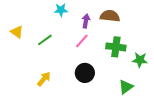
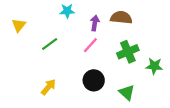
yellow triangle: (17, 32) -> (19, 25), moved, turned 32
green cross: (116, 47) -> (128, 52), turned -30
green triangle: (126, 87) -> (127, 93), moved, turned -42

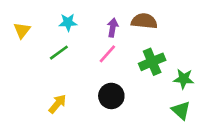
cyan star: (67, 11) -> (68, 22), moved
green triangle: (127, 93) -> (181, 110), moved

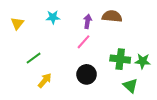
green line: (59, 53) -> (34, 58), moved
green cross: (152, 62) -> (120, 59), moved, turned 30
green triangle: (181, 110) -> (130, 86), moved

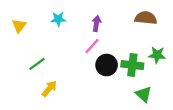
brown semicircle: (112, 16) -> (146, 18), moved
green star: (143, 61) -> (157, 55), moved
black circle: (87, 74) -> (107, 65), moved

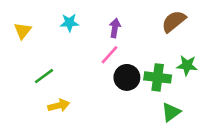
brown semicircle: (146, 18) -> (174, 21), turned -45
yellow arrow: (49, 89) -> (59, 105), turned 36
green triangle: (144, 94) -> (171, 112), turned 42

